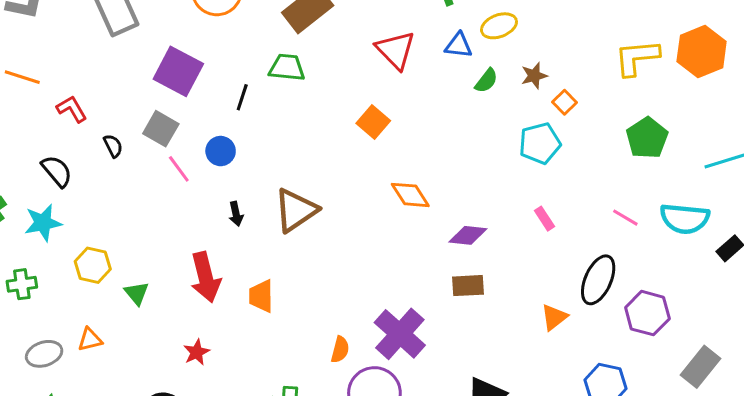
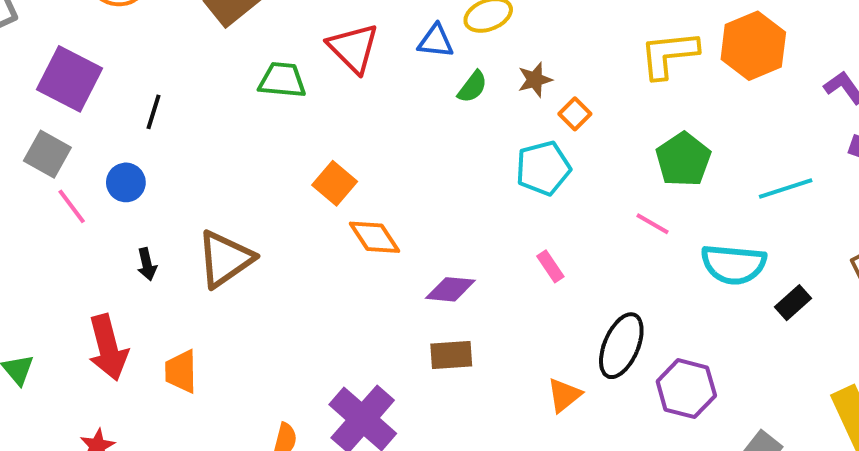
green trapezoid: (287, 68) -> (282, 80), moved
orange square: (373, 122) -> (335, 183), moved
pink line: (625, 218) -> (652, 224), moved

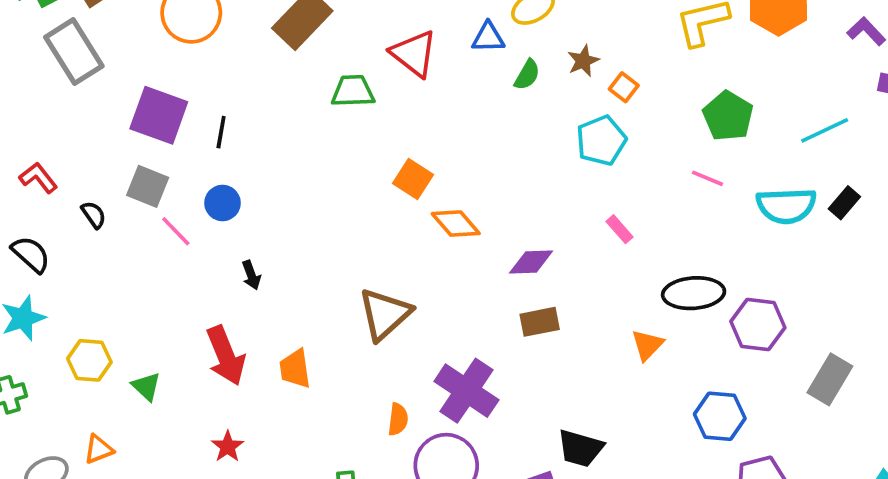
black line: (153, 112) -> (221, 132), moved
brown triangle: (225, 259) -> (385, 314), moved
black rectangle: (793, 303) -> (844, 203), moved
black ellipse: (621, 346) -> (694, 293), turned 70

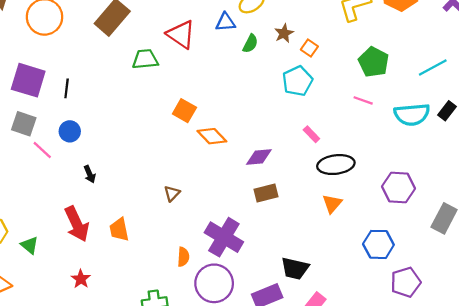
black ellipse: (694, 293) -> (336, 165), moved
brown triangle: (385, 314) -> (172, 193), size x0.5

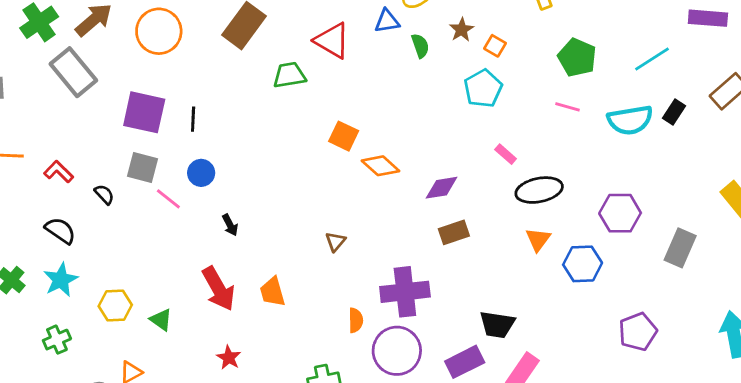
green semicircle: (250, 44) -> (420, 46), turned -42
purple cross: (224, 237) -> (405, 292), turned -33
blue hexagon: (378, 244) -> (583, 264), moved

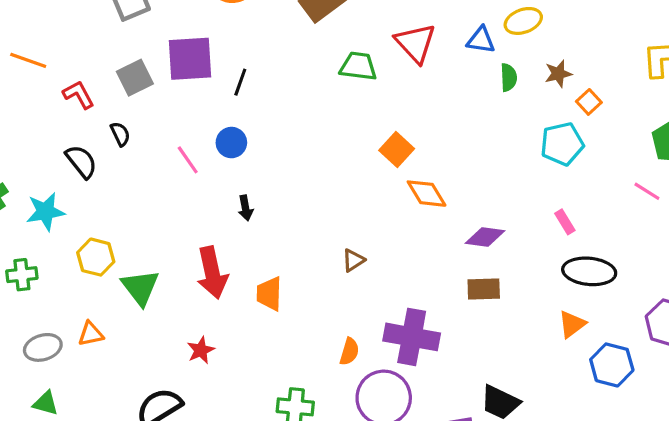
purple square: (144, 112) -> (190, 59), turned -33
gray square: (143, 168) -> (135, 78), moved, turned 32
black semicircle: (60, 231) -> (81, 162), moved
green triangle: (161, 320) -> (140, 287), size x1.5

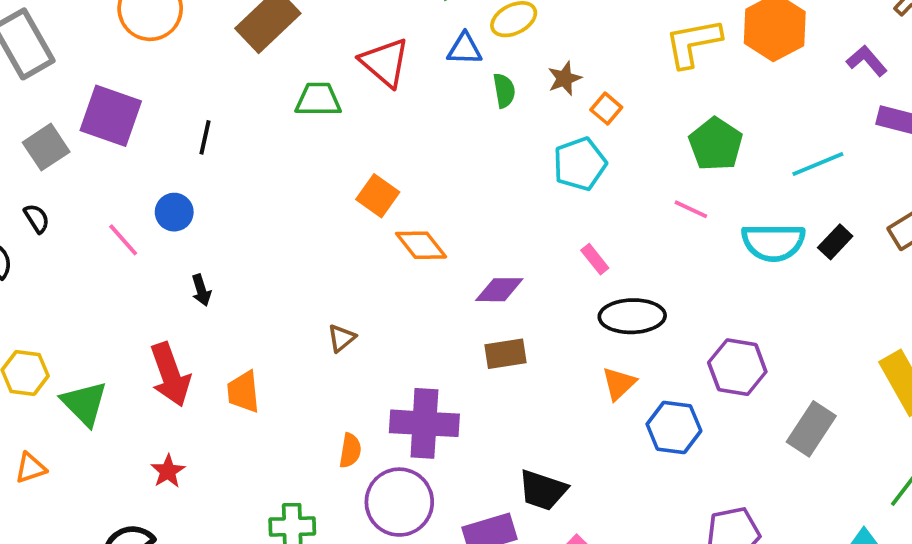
purple square: (190, 59) -> (111, 116), turned 30
black line: (240, 82) -> (205, 137), moved

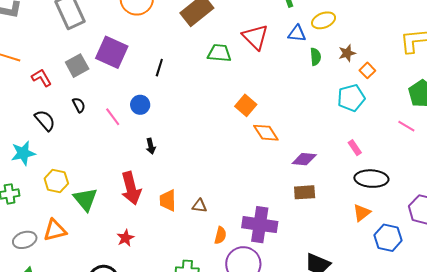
black semicircle: (37, 218) -> (79, 105), moved
brown triangle: (341, 338) -> (199, 206), moved, turned 42
orange triangle: (31, 468) -> (55, 230), size x1.4

